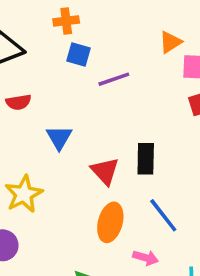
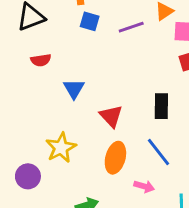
purple line: (114, 79) -> (131, 27), moved
black rectangle: (146, 159) -> (161, 106), moved
yellow star: (24, 194) -> (61, 148), moved

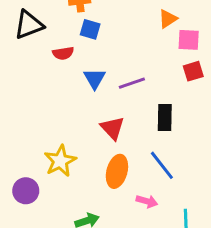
purple line: (131, 27) -> (132, 83), moved
red semicircle: (41, 60) -> (63, 53), moved
blue triangle: (74, 89) -> (95, 79), moved

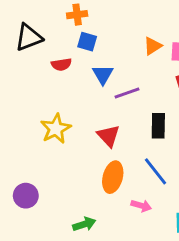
orange triangle: (168, 19) -> (153, 46), moved
blue triangle: (95, 79) -> (103, 74), moved
yellow star: (60, 161) -> (56, 129), moved

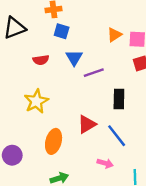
red semicircle: (61, 65) -> (41, 60), moved
red triangle: (108, 136) -> (87, 124), moved, turned 42
orange ellipse: (113, 177) -> (54, 141), moved

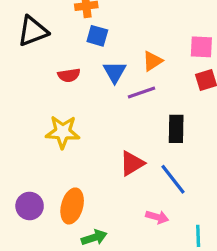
orange triangle: (114, 35) -> (152, 61), moved
yellow star: (36, 101) -> (63, 132), turned 30
orange ellipse: (54, 141) -> (72, 206), moved

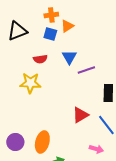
blue square: (97, 36) -> (50, 34), moved
orange triangle: (152, 61) -> (67, 26), moved
yellow star: (63, 132) -> (30, 83), moved

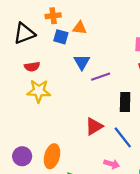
orange cross: (51, 15) -> (53, 16), moved
orange triangle: (67, 26) -> (80, 28), turned 40
red semicircle: (40, 59) -> (32, 67), moved

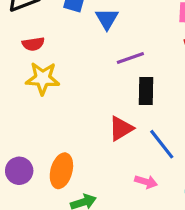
blue triangle: (82, 62) -> (107, 19), moved
black rectangle: (125, 102) -> (146, 91), moved

